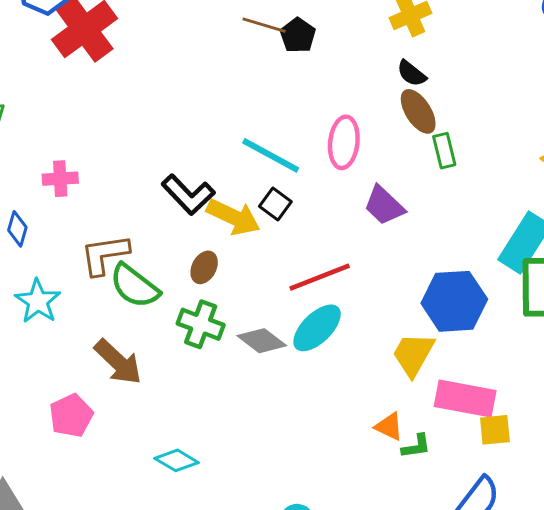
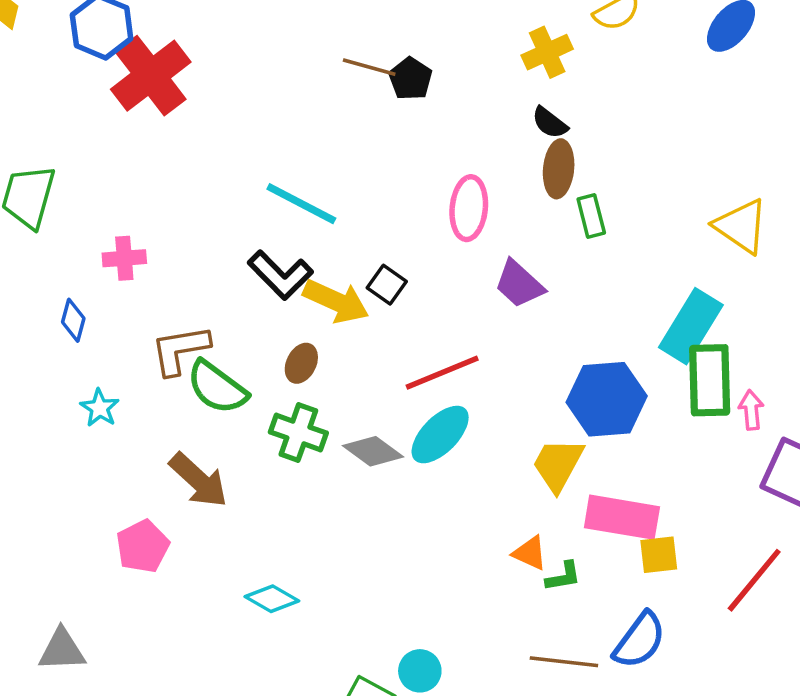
brown ellipse: (418, 111) -> (559, 169), turned 39
cyan line: (271, 155) -> (301, 204), moved
cyan star: (38, 301) -> (100, 408), size x0.7

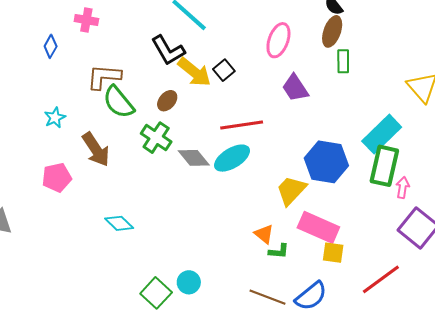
cyan star: (100, 408) -> (55, 118), moved

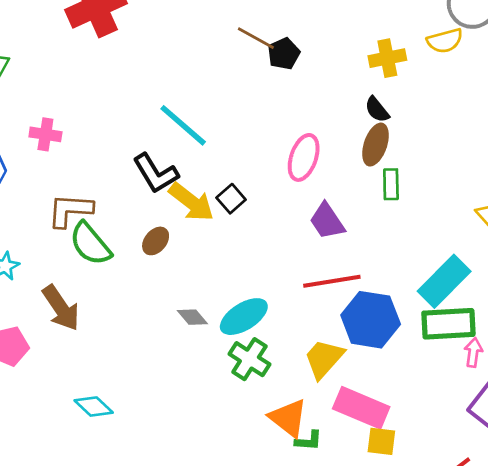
red line: (242, 125) -> (332, 281), moved
green cross: (156, 138) -> (249, 359), moved
gray diamond: (194, 158) -> (192, 317), size x0.7
green rectangle: (384, 166) -> (448, 324), turned 75
orange triangle: (264, 234) -> (288, 418), size x1.5

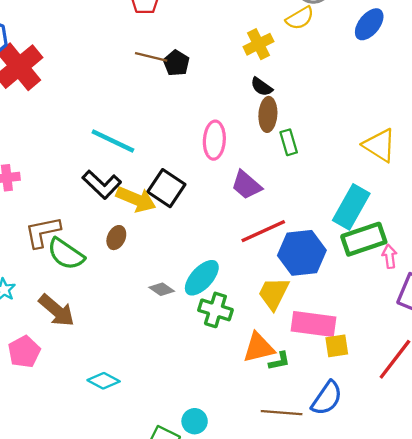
black square: (231, 199) -> (166, 188), size x1.6
orange triangle: (288, 418) -> (259, 348), turned -36

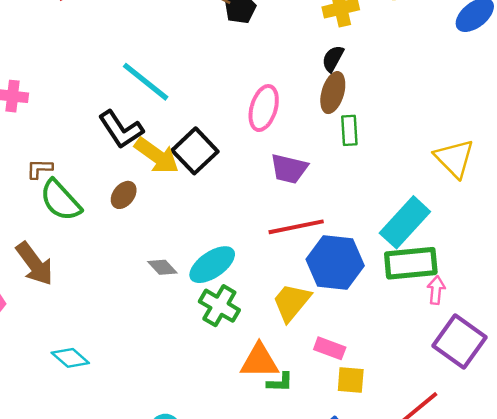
black semicircle: (262, 87) -> (333, 59), turned 70
purple trapezoid: (246, 185) -> (289, 169), turned -40
brown L-shape: (43, 232) -> (39, 169), size x0.6
pink rectangle: (314, 324) -> (330, 348), size x0.6

